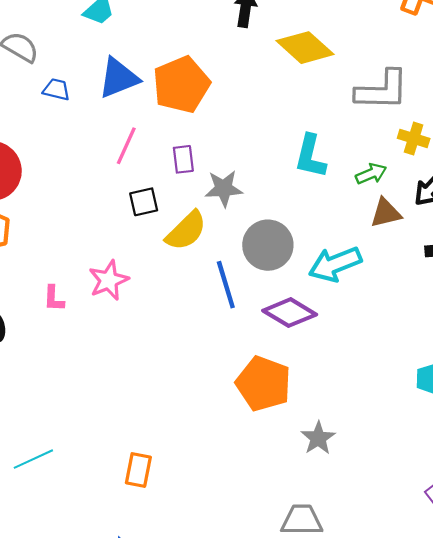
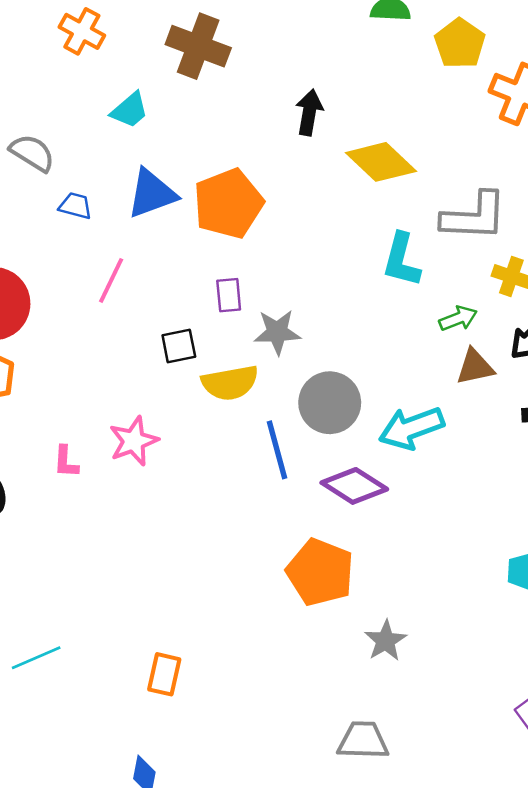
pink line: (126, 146) -> (111, 280), moved
cyan L-shape: (310, 156) -> (401, 260), moved
yellow semicircle: (186, 231) -> (230, 383), turned 33

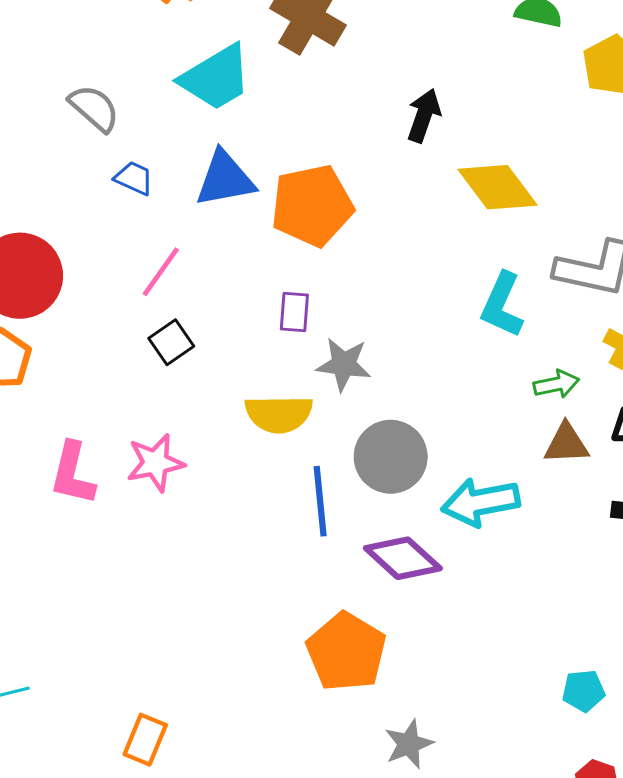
cyan trapezoid: (130, 110) -> (216, 78), size x1.6
black square: (179, 346) -> (171, 342), moved, turned -33
pink L-shape: (66, 462) -> (73, 474), size x1.6

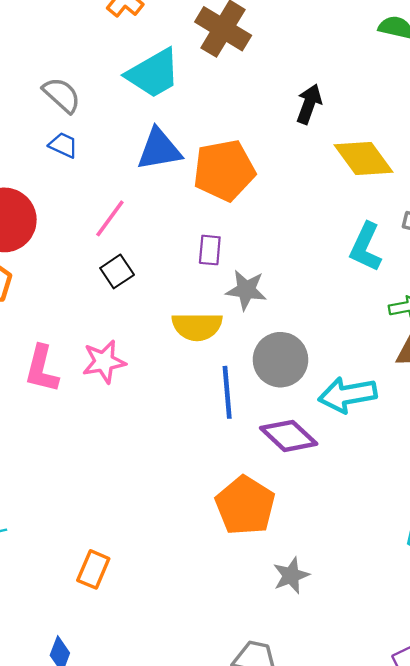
blue trapezoid: (134, 178) -> (63, 145), moved

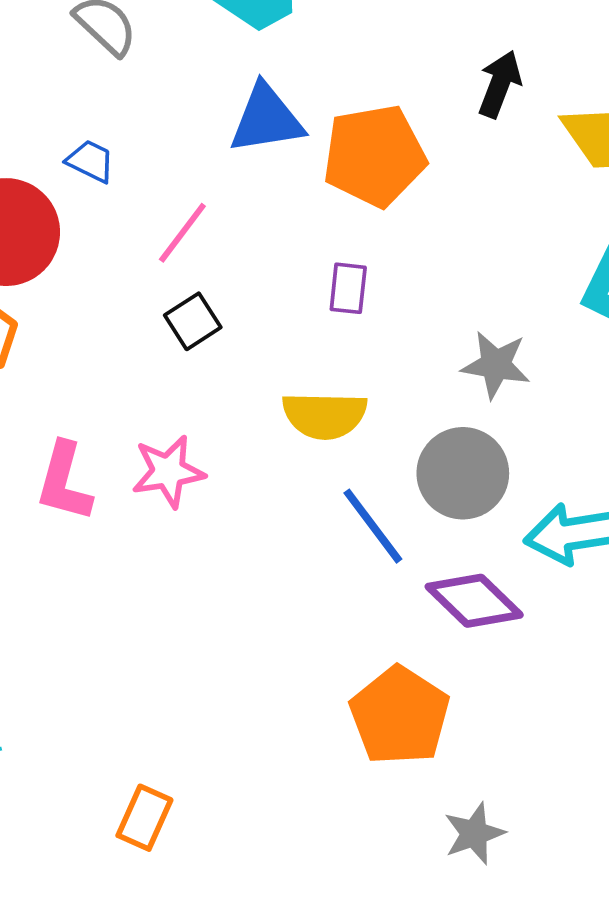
black arrow: (309, 104) -> (500, 84), moved
blue trapezoid: (63, 145) -> (90, 161), moved
gray star: (246, 290) -> (496, 365), moved
blue line: (227, 392) -> (373, 526), turned -33

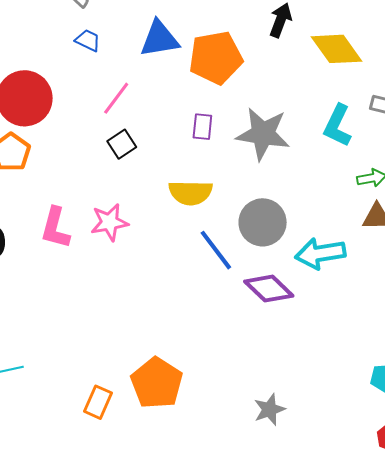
blue trapezoid: (90, 161) -> (88, 40), moved
gray star: (496, 365) -> (263, 134), moved, size x1.5
orange pentagon: (400, 716) -> (157, 383), moved

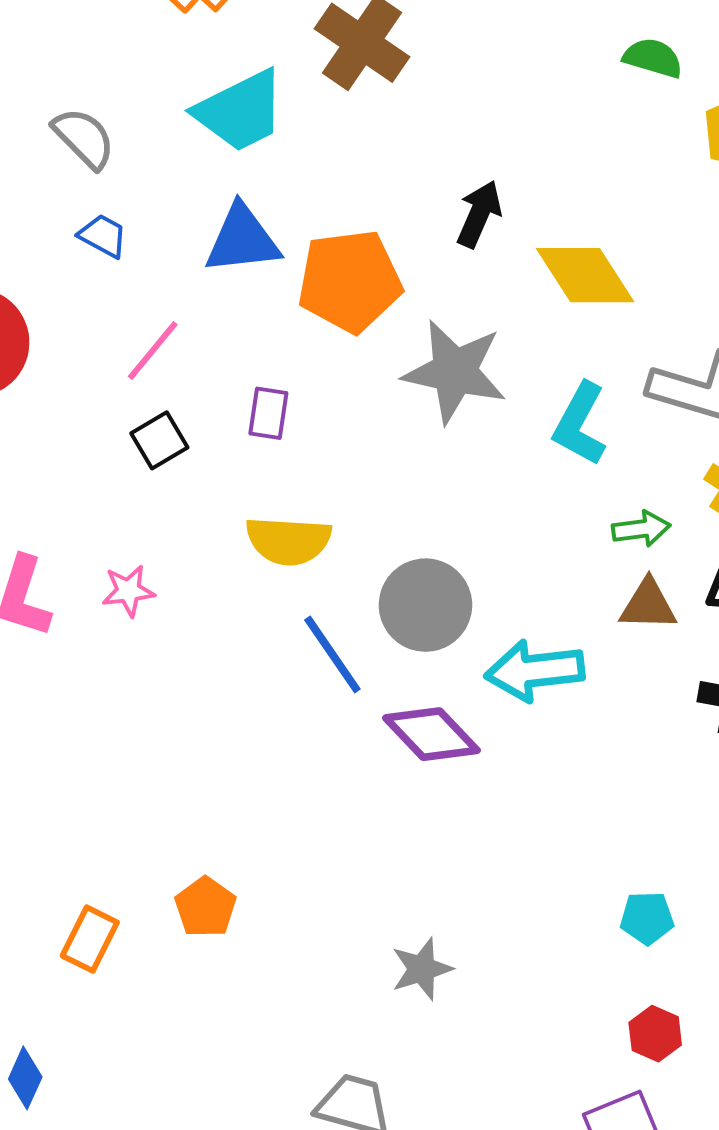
purple rectangle: (202, 127) -> (268, 413), moved
gray star: (263, 134) -> (455, 372), moved
pink star: (109, 222) -> (128, 591), size x0.7
orange pentagon: (157, 383) -> (205, 907), size x0.6

